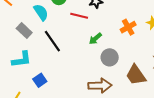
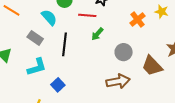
green arrow: (95, 39) -> (97, 34), moved
black line: (52, 41) -> (65, 44), turned 50

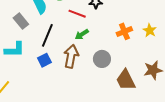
brown arrow: (118, 81) -> (71, 56), moved, turned -85
blue square: (58, 85) -> (44, 60), moved

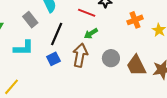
orange cross: (124, 31) -> (135, 20), moved
brown trapezoid: (126, 80) -> (136, 65), moved

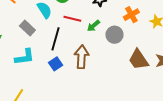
red line: (87, 13) -> (72, 19), moved
green arrow: (91, 33) -> (93, 26), moved
gray circle: (111, 58) -> (114, 35), moved

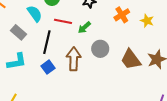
gray circle: (114, 35) -> (100, 49), moved

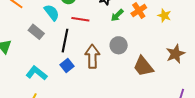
green arrow: (84, 27) -> (117, 15), moved
brown trapezoid: (131, 59) -> (143, 66), moved
cyan L-shape: (17, 61) -> (37, 73), moved, turned -130

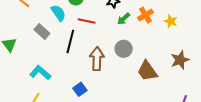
blue square: (67, 65) -> (80, 89), moved

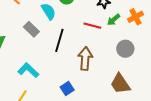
red line: (87, 21) -> (92, 26), moved
gray circle: (124, 49) -> (125, 49), moved
brown trapezoid: (147, 71) -> (120, 84), moved

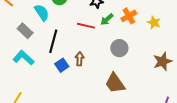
brown arrow: (85, 59) -> (80, 59), size x0.6
cyan L-shape: (28, 70) -> (24, 58), moved
blue square: (67, 88) -> (62, 65), moved

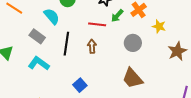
yellow star: (154, 23) -> (159, 26), moved
brown arrow: (80, 59) -> (92, 46), moved
blue square: (62, 65) -> (80, 85), moved

